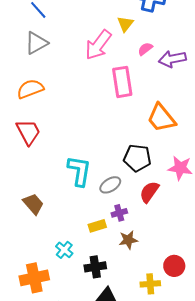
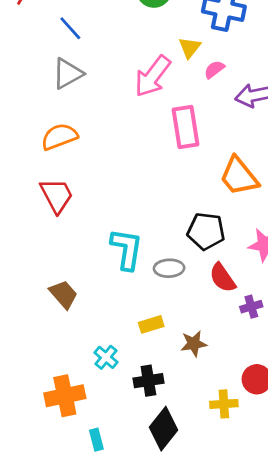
pink semicircle: (145, 49) -> (214, 69), moved
gray ellipse: (110, 185) -> (169, 268), turned 30
red semicircle: (149, 192) -> (223, 278), turned -70
purple cross: (119, 213) -> (251, 307), moved

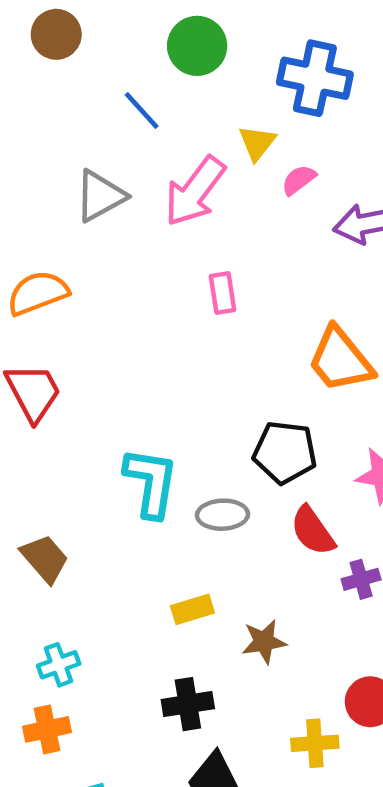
blue line: (70, 28) -> (142, 111), moved
gray triangle: (68, 74) -> (100, 196), moved
pink rectangle: (185, 127) -> (222, 293), moved, size x0.6
cyan cross: (106, 357) -> (59, 665), moved, turned 30
orange cross: (65, 396) -> (47, 729), size x0.7

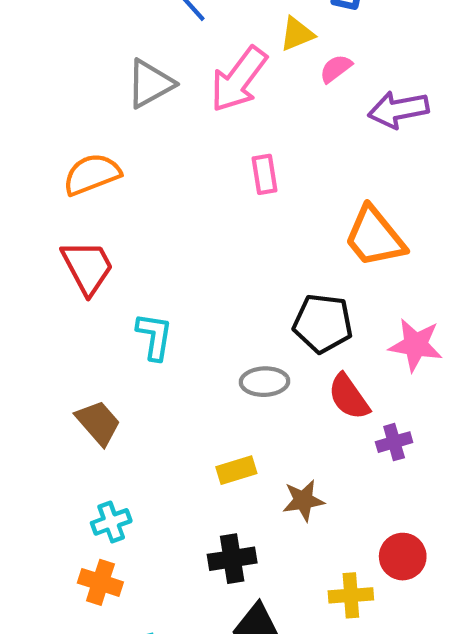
yellow triangle: (257, 143) -> (297, 34), turned 30
cyan L-shape: (151, 482) -> (154, 336), moved, size x0.7
orange cross: (47, 729) -> (100, 582), turned 30

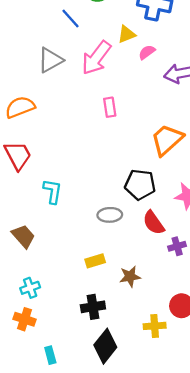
orange trapezoid: (375, 237) -> (167, 140), turned 87

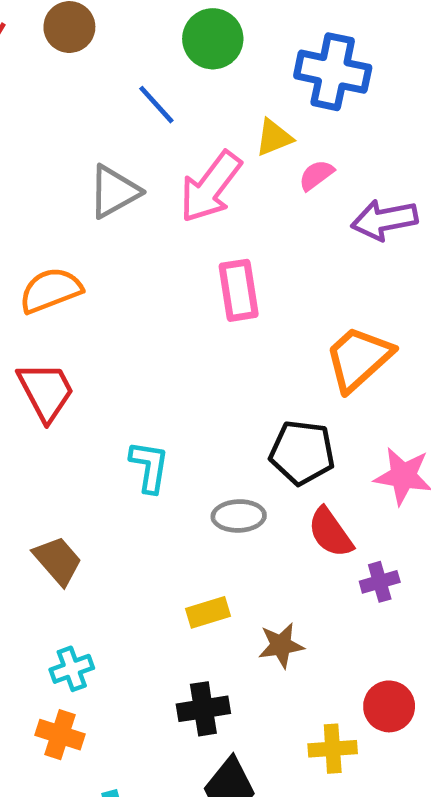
pink rectangle: (110, 107) -> (239, 290), size x1.4
cyan L-shape: (53, 191) -> (149, 467), moved

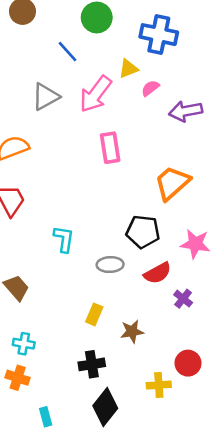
red semicircle: (330, 532) -> (158, 273), turned -84
purple cross: (380, 582) -> (183, 299), turned -36
yellow rectangle: (208, 612) -> (94, 314), turned -50
cyan cross: (72, 669) -> (24, 344), turned 30

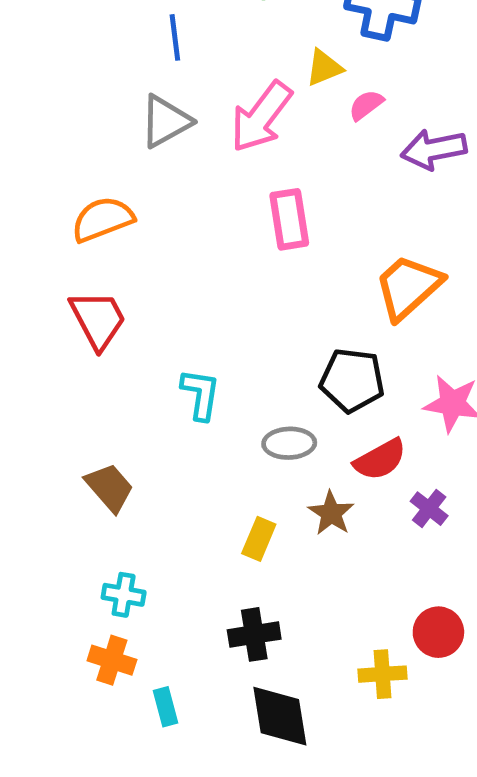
blue line: (67, 52) -> (175, 37), moved, turned 35
brown star: (132, 331) -> (331, 513), moved, turned -30
black diamond: (105, 407) -> (280, 716), turned -48
cyan rectangle: (46, 417) -> (166, 707), moved

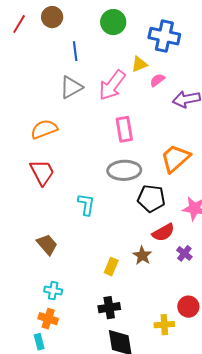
gray ellipse: (289, 443) -> (124, 170), moved, size x1.5
cyan rectangle: (166, 707) -> (39, 342), moved

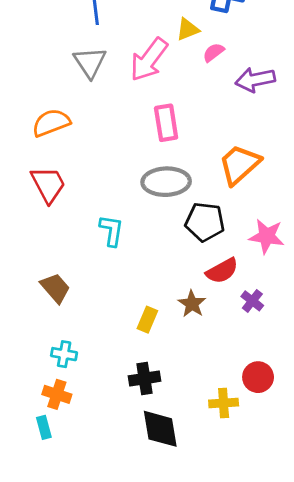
gray triangle: (71, 87) -> (90, 62), turned -35

